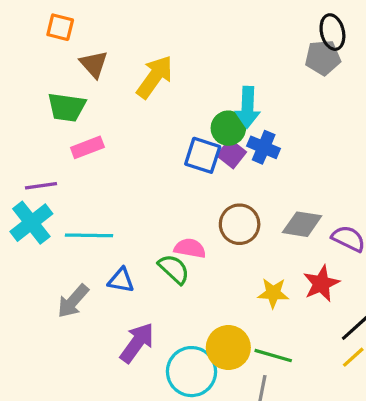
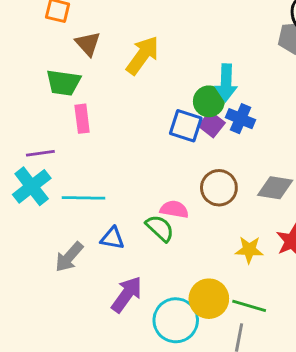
pink rectangle: (87, 147) -> (82, 119), turned -76

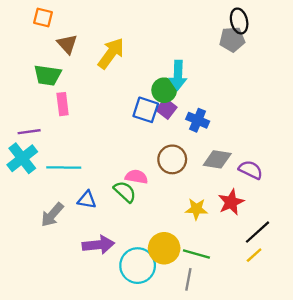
blue cross: (241, 119) -> (198, 120), moved
purple arrow: (127, 294) -> (98, 245), turned 48

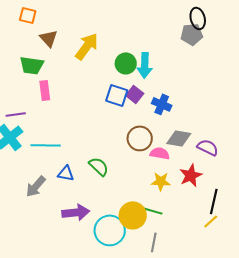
green circle: (164, 90) -> (126, 63), moved
pink semicircle: (136, 177) -> (160, 153), moved
black line: (258, 232) -> (214, 201), turned -35
green line: (196, 254) -> (151, 210), moved

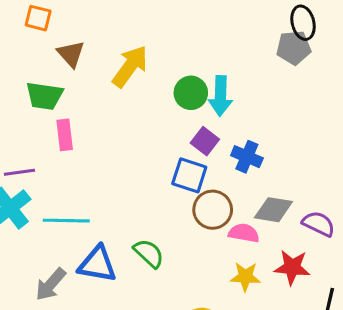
blue square: (117, 95) -> (189, 175), moved
blue triangle: (66, 173) -> (97, 264), size x1.5
red star: (191, 175) -> (292, 267), turned 30

